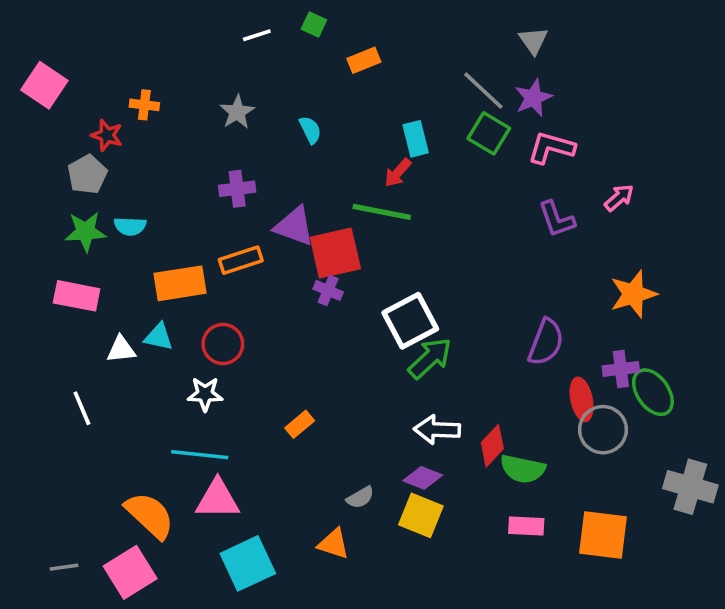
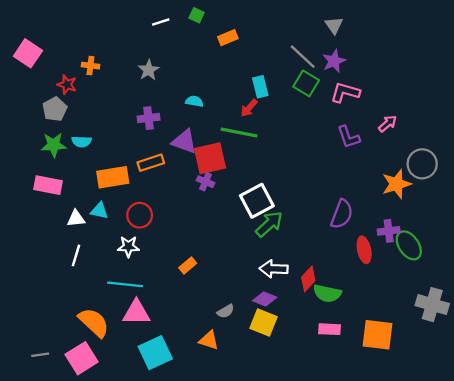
cyan semicircle: (310, 130) -> (194, 101), moved, turned -54
white line: (82, 408) -> (76, 255), moved, turned 40
gray circle: (603, 430) -> (422, 164), moved

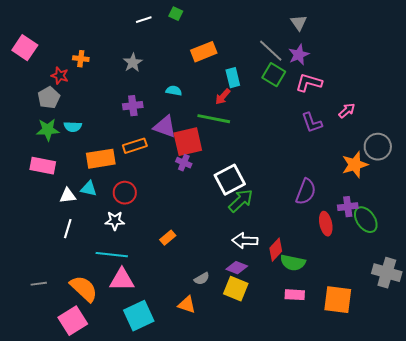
orange rectangle: (228, 38) -> (204, 52), moved, size x1.4
gray line: (40, 355) -> (39, 284), moved

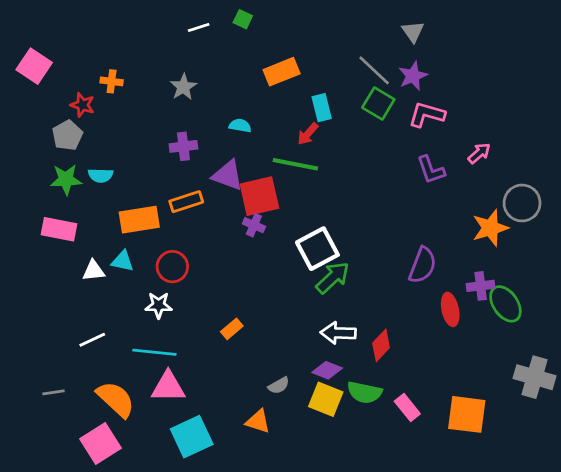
white line: (68, 229) -> (92, 340), moved, turned 48
green semicircle: (293, 263) -> (364, 392), moved
pink rectangle: (295, 295) -> (407, 408), turned 48

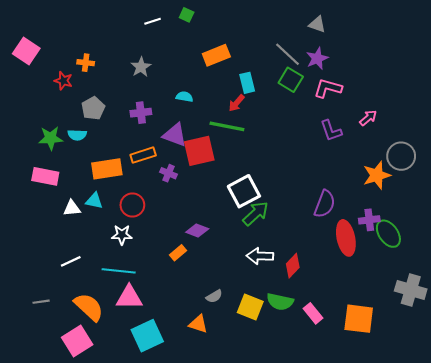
gray triangle: (413, 32) -> (317, 24), turned -36
gray pentagon: (67, 135) -> (93, 108), moved
purple cross: (254, 225) -> (169, 173), moved
red ellipse: (450, 309) -> (346, 238), size x1.4
purple diamond: (327, 370) -> (197, 230), moved

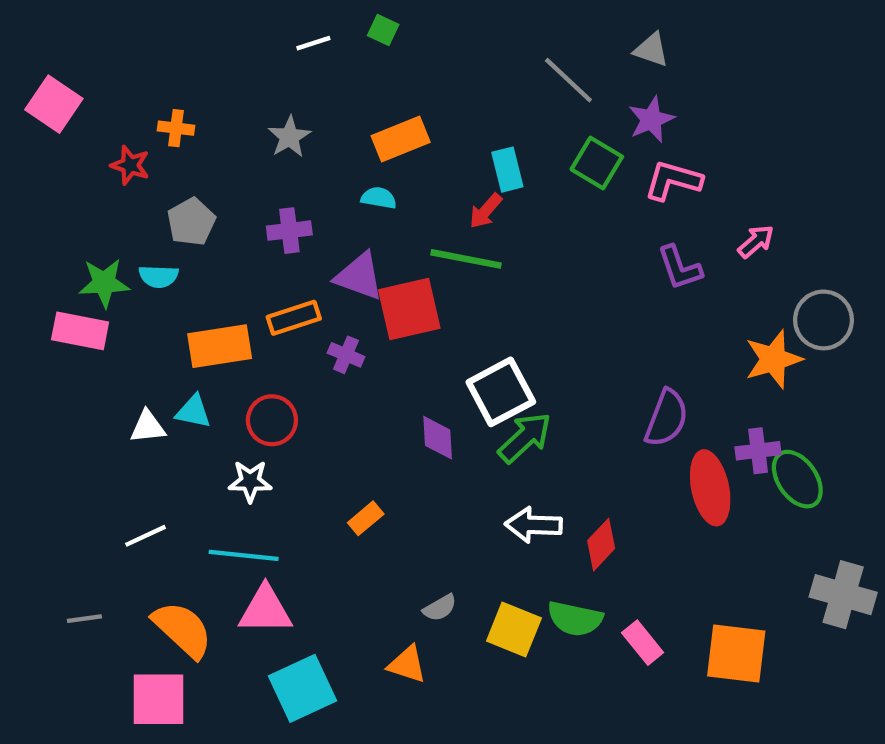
gray line: (287, 54) -> (568, 80), moved
orange rectangle: (216, 55) -> (401, 139), moved
pink rectangle: (45, 176) -> (80, 331), moved
purple diamond: (197, 230) -> (438, 438), moved, turned 65
pink square: (77, 341) -> (159, 699), turned 32

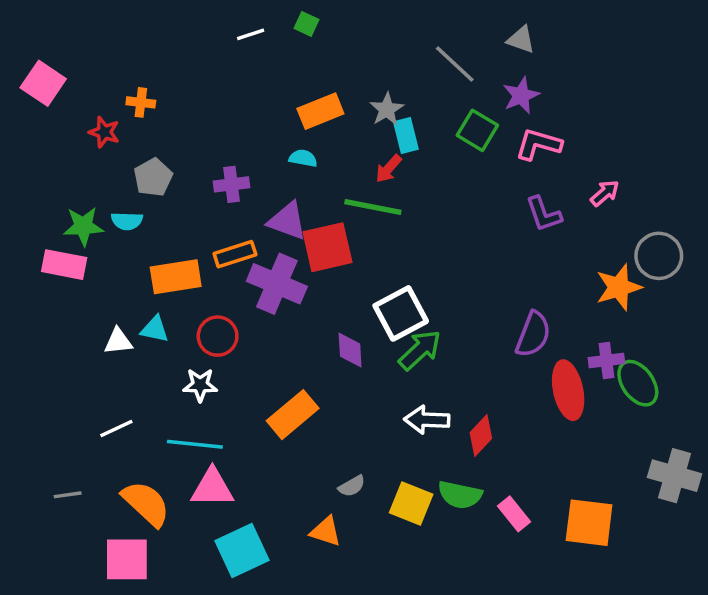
gray star: (289, 137) -> (387, 109), moved
purple cross: (346, 355) -> (277, 284), size x2.0
orange rectangle: (366, 518) -> (293, 415), size x1.8

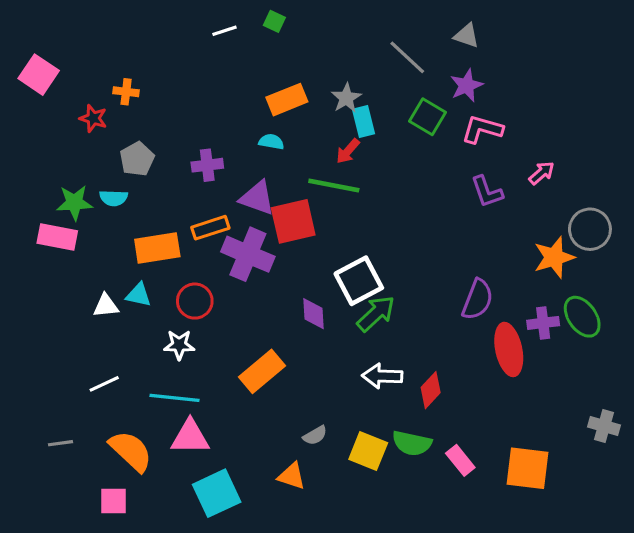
green ellipse: (638, 383) -> (582, 317), moved
gray cross: (674, 476) -> (604, 426), size x0.7
pink square: (127, 559) -> (114, 501), size x0.7

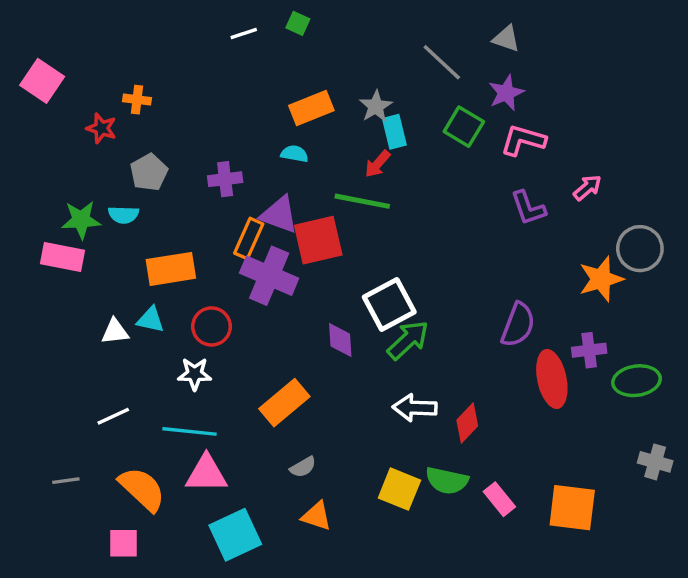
orange rectangle: (210, 228) -> (249, 238), moved, turned -48
green ellipse: (582, 317) -> (637, 381), moved, turned -63
gray semicircle: (315, 435) -> (303, 467), moved

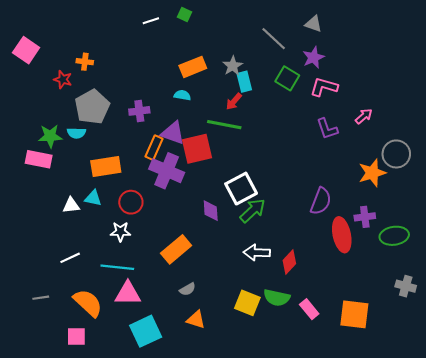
gray pentagon: (149, 172) -> (92, 107), size x1.5

